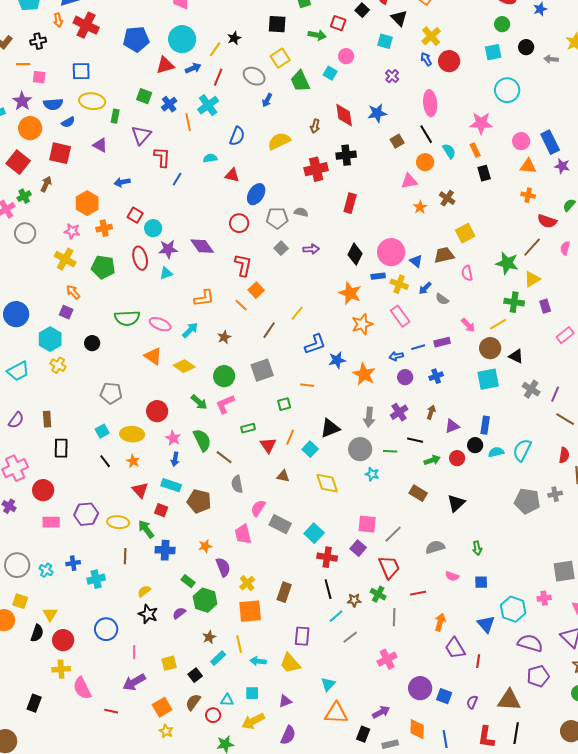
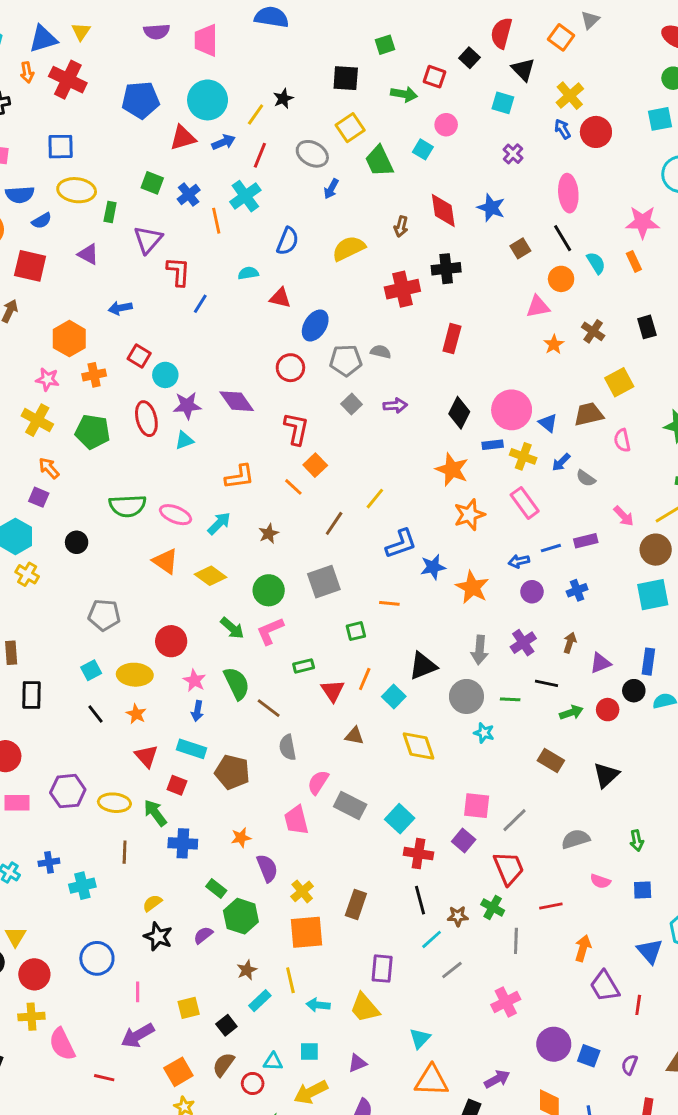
blue star: (377, 113) -> (491, 208), turned 30
black rectangle: (484, 173) -> (647, 327), moved

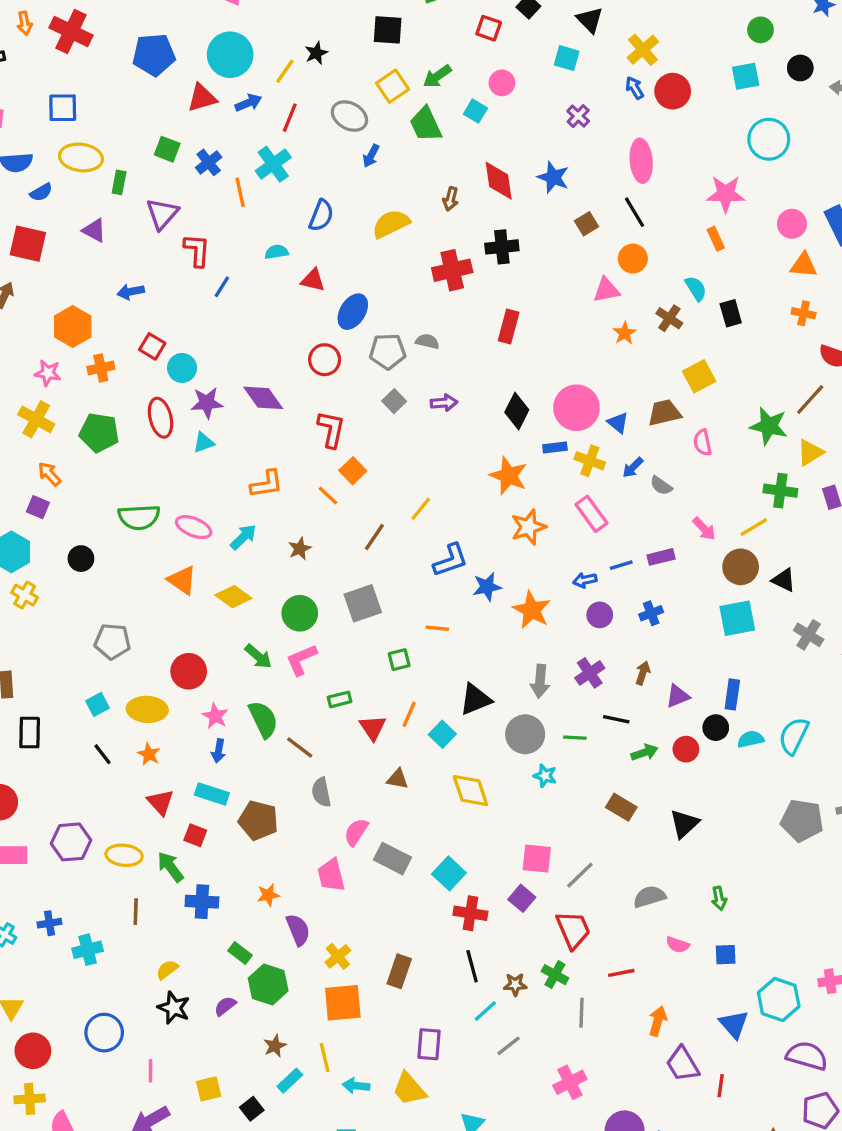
green arrow: (404, 94) -> (437, 76), moved, turned 135
cyan semicircle: (596, 263) -> (696, 288), moved

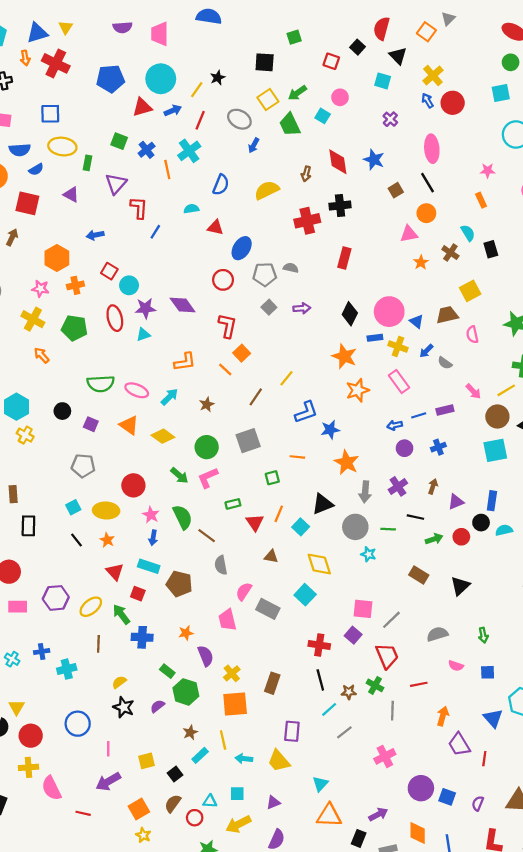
pink star: (726, 194) -> (488, 171), size x0.6
purple square: (38, 507) -> (91, 424), moved
orange star: (532, 610) -> (347, 462), moved
yellow ellipse: (124, 855) -> (91, 607), turned -45
cyan square: (449, 873) -> (305, 595), moved

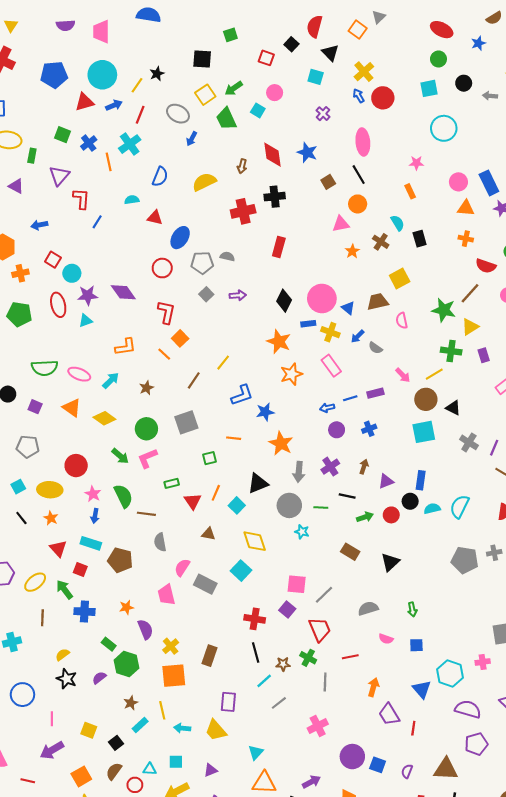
brown line: (207, 536) -> (146, 514), turned -30
yellow square: (147, 761) -> (89, 730), turned 35

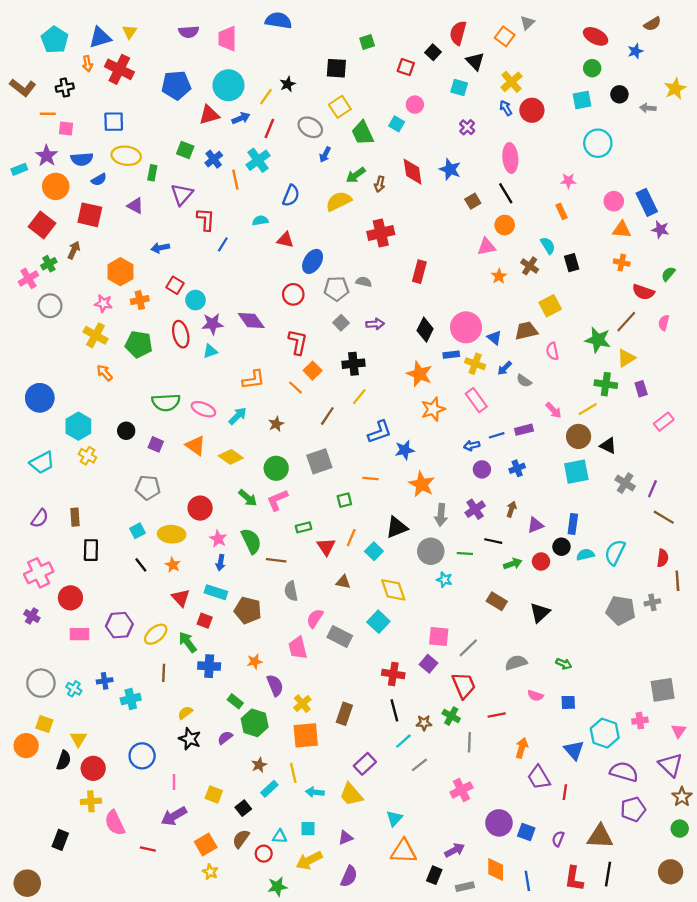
green arrow: (234, 88) -> (356, 175), moved
black cross: (275, 197) -> (353, 364), moved
green arrow: (412, 609) -> (564, 664), turned -56
purple rectangle: (228, 702) -> (365, 764), turned 42

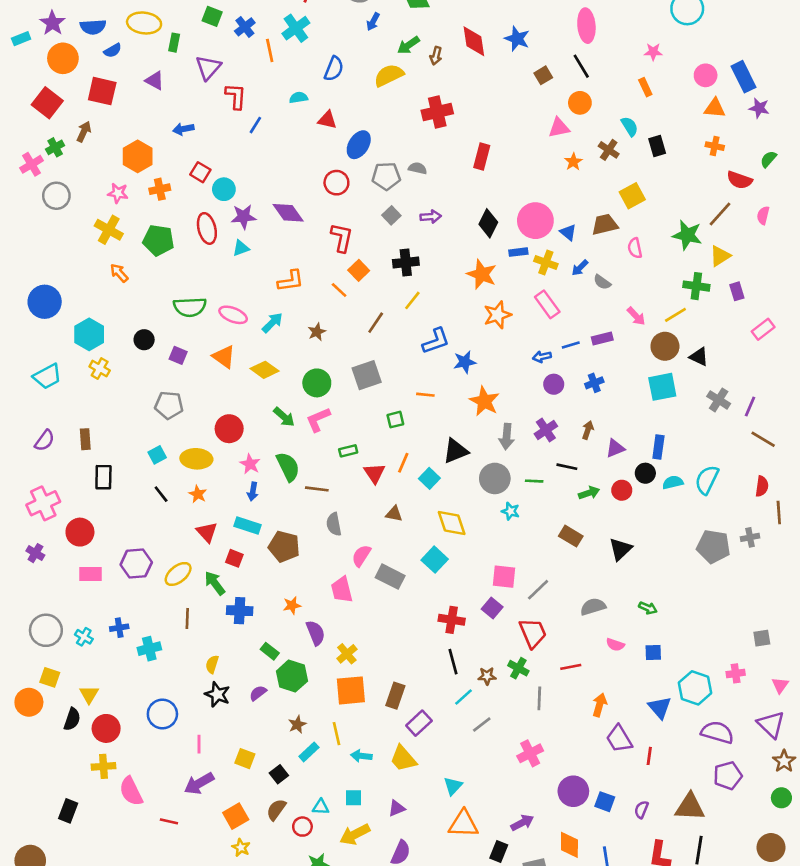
gray square: (663, 690) -> (762, 638), size x0.6
yellow semicircle: (185, 713) -> (212, 664), turned -35
brown rectangle: (344, 714) -> (395, 696), moved

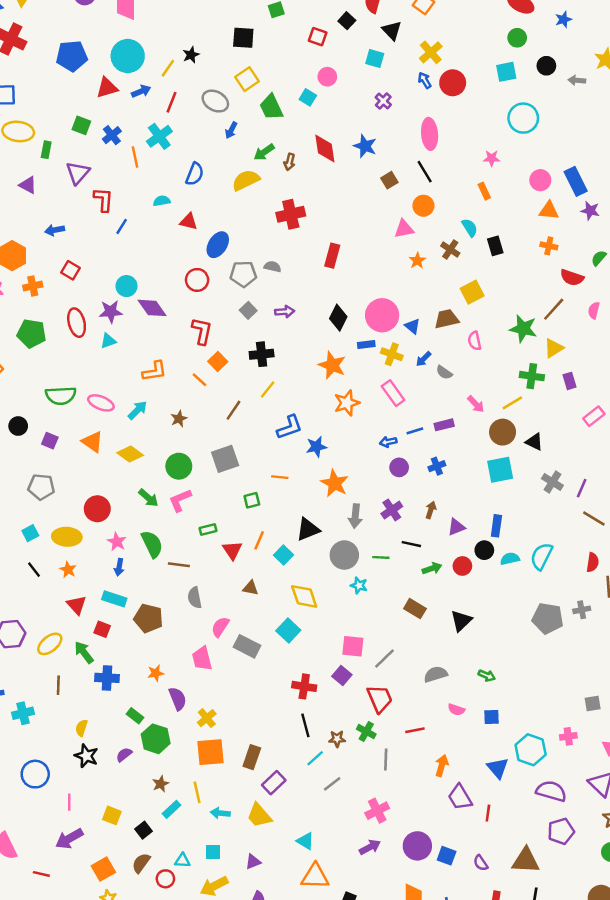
cyan circle: (224, 189) -> (126, 286), moved
cyan triangle: (453, 786) -> (305, 841), turned -42
purple semicircle: (641, 810) -> (481, 863), turned -56
purple arrow: (522, 823) -> (370, 847), moved

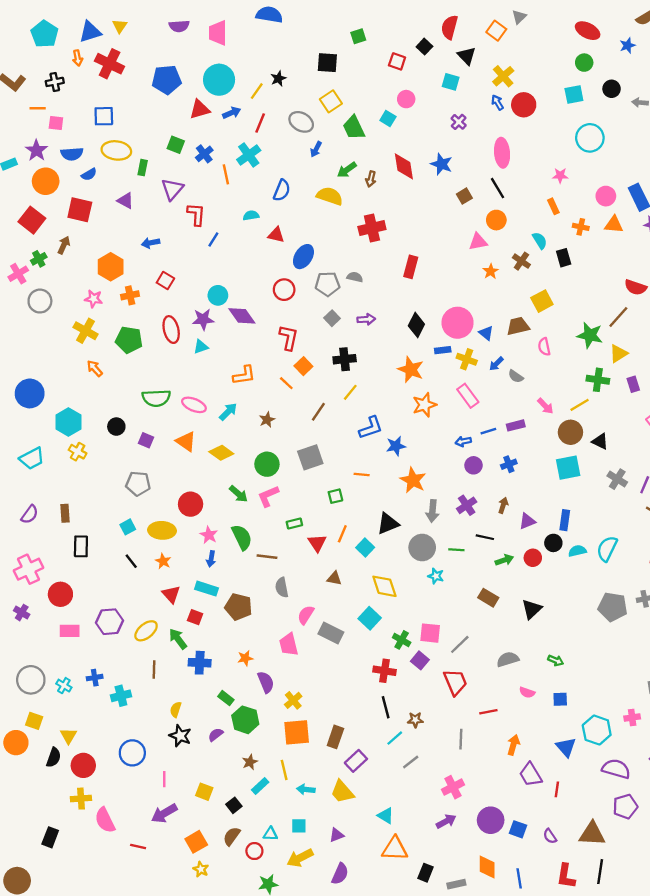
yellow semicircle: (246, 180) -> (330, 196), turned 45
orange cross: (549, 246) -> (581, 227), moved
green cross: (366, 732) -> (402, 640), moved

